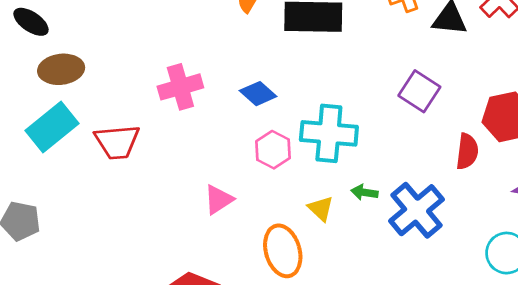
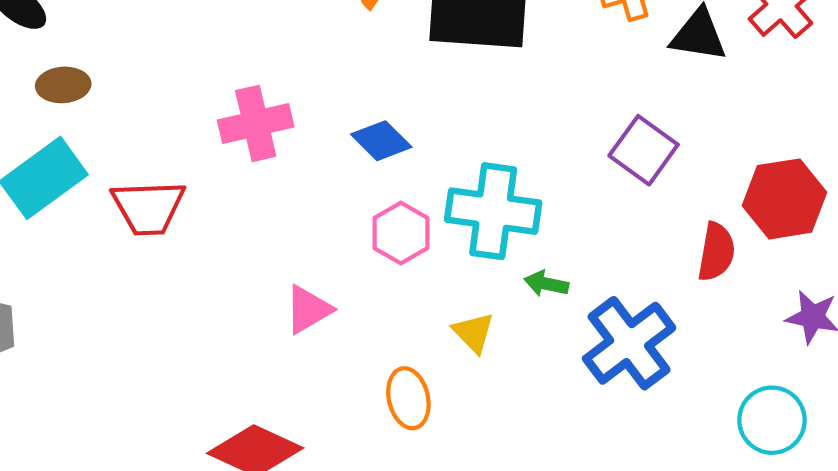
brown ellipse: (61, 69) -> (63, 85), size x0.7
green arrow: (364, 192) -> (546, 284), moved
orange ellipse: (283, 251) -> (408, 398), size x0.7

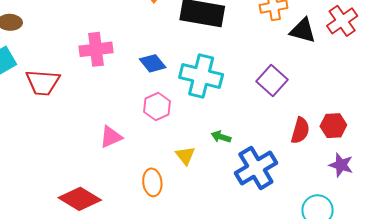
red hexagon: (784, 199) -> (333, 126), moved, size x0.7
cyan cross: (493, 211) -> (201, 76), moved

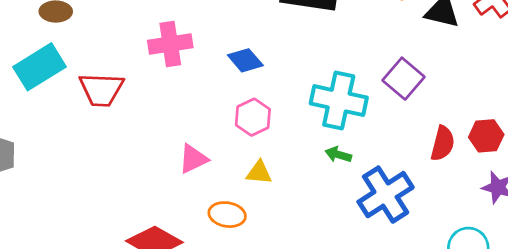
cyan cross: (201, 76) -> (339, 101), moved
yellow triangle: (185, 156) -> (259, 173), moved, turned -45
orange ellipse: (152, 182) -> (227, 215), moved, turned -72

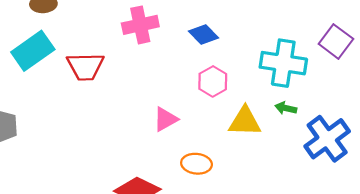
yellow triangle: (259, 173) -> (245, 121), moved, size x1.5

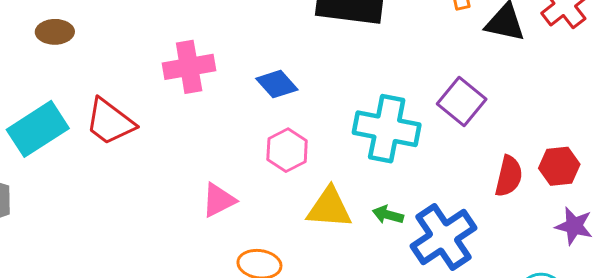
cyan rectangle: (33, 51) -> (38, 129), moved
red trapezoid: (85, 66) -> (110, 122), turned 36
green arrow: (286, 108) -> (388, 215), moved

